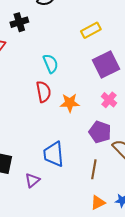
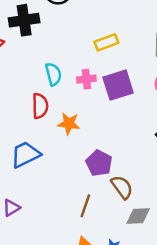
black cross: (19, 22) -> (24, 20), size x1.4
pink cross: (109, 100) -> (86, 79), moved, turned 35
blue trapezoid: (54, 154) -> (25, 154), moved, turned 60

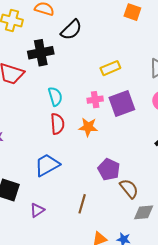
cyan semicircle: (53, 74) -> (55, 96), moved
orange star: (69, 124) -> (88, 127), moved
brown line: (85, 206) -> (82, 204), moved

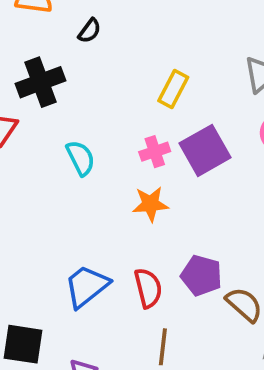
black semicircle: (71, 30) -> (90, 31), size x0.6
yellow rectangle: (110, 68) -> (173, 89), turned -30
red semicircle: (57, 124) -> (148, 288), moved

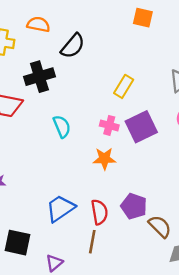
black semicircle: (90, 31) -> (73, 46), size x1.6
pink cross: (155, 152) -> (109, 125), turned 30
brown line: (163, 347) -> (92, 242), moved

